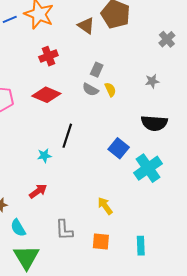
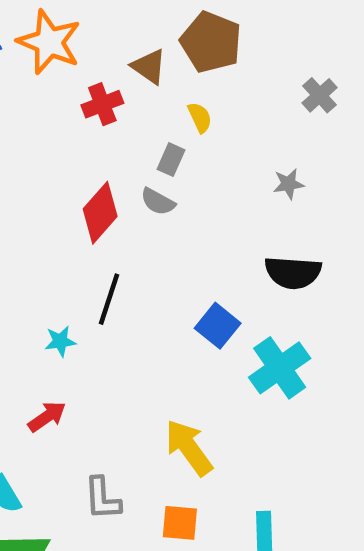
red cross: (48, 56) -> (102, 104), moved
yellow semicircle: (110, 90) -> (200, 117), moved
red diamond: (46, 95) -> (100, 213), moved, turned -72
yellow arrow: (105, 206) -> (189, 448), size x1.5

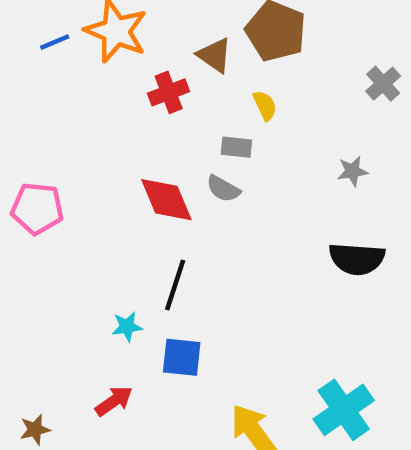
gray rectangle: (171, 160) -> (236, 147), turned 72
red diamond: (100, 213) -> (166, 200), turned -64
blue square: (218, 326) -> (182, 357), moved, turned -33
cyan cross: (280, 368) -> (344, 410), moved

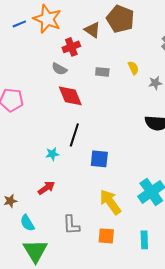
yellow semicircle: (265, 106) -> (133, 68), moved
gray semicircle: (223, 189) -> (59, 69), moved
blue square: (182, 357) -> (99, 159), moved

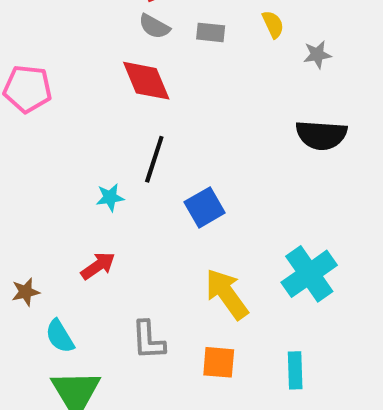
gray semicircle: (59, 69) -> (154, 26), moved
blue square: (99, 159) -> (205, 207), turned -36

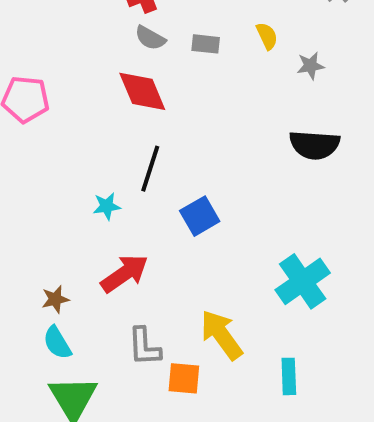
red arrow: (98, 266) -> (125, 273), moved, size x1.4
brown star: (26, 292) -> (55, 299), moved
yellow arrow: (227, 294) -> (221, 335), moved
orange square: (219, 362) -> (184, 378), moved

